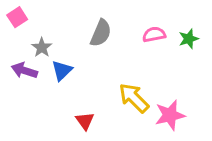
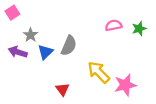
gray semicircle: (101, 33) -> (69, 46), moved

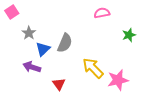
pink semicircle: (114, 25) -> (102, 13), moved
green star: (139, 29) -> (129, 35), moved
purple arrow: (18, 52) -> (32, 67), moved

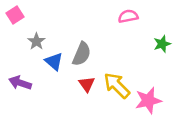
blue triangle: (43, 49) -> (54, 62), turned -35
purple arrow: (32, 67) -> (20, 83), moved
red triangle: (59, 84) -> (87, 84), moved

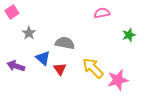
gray semicircle: (82, 54) -> (65, 43), turned -102
blue triangle: (54, 62) -> (43, 58), moved
red triangle: (87, 84) -> (60, 69), moved

